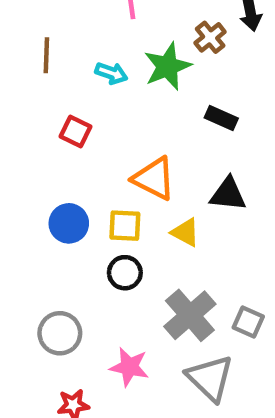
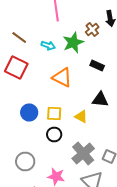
brown line: (46, 55) -> (19, 38), turned -56
red square: (76, 131) -> (16, 68), moved, size x1.6
orange triangle: (154, 179) -> (62, 78), moved

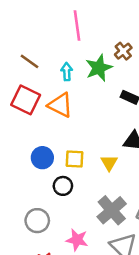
cyan arrow: (48, 46) -> (67, 72), turned -112
orange triangle: (62, 78) -> (60, 105), moved
yellow triangle: (81, 116) -> (109, 163), turned 32
black circle: (54, 134) -> (63, 186), moved

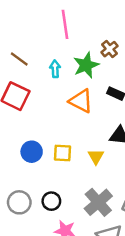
orange triangle: (60, 105) -> (81, 101), moved
black circle: (63, 186) -> (51, 201), moved
gray circle: (37, 221) -> (19, 202), moved

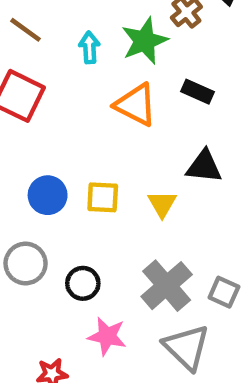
gray circle: (19, 202) -> (26, 263), moved

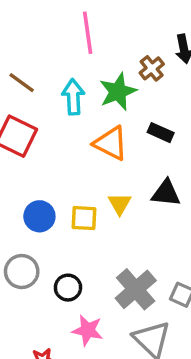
cyan arrow: (89, 47) -> (73, 97), size x1.4
yellow triangle: (162, 204) -> (120, 204), moved

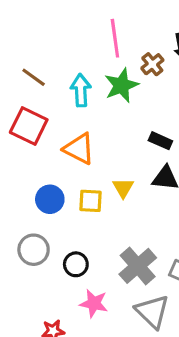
pink line: (88, 33) -> (115, 38), moved
black rectangle: (161, 133) -> (160, 141), moved
orange triangle: (111, 143) -> (79, 149), moved

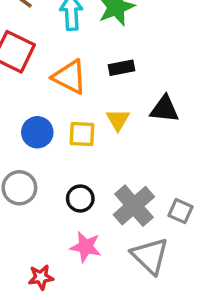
black rectangle: (160, 141) -> (121, 68), moved, turned -35
black circle: (76, 264) -> (80, 199), moved

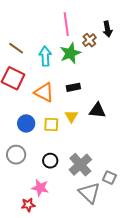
gray square: (181, 211) -> (109, 178), moved
pink star: (86, 247) -> (40, 188), moved

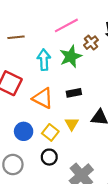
pink line: (66, 24) -> (66, 25), turned 70
brown line: (16, 48) -> (16, 37), moved, turned -42
yellow square: (51, 124) -> (50, 132), turned 35
black circle: (50, 161) -> (49, 157), moved

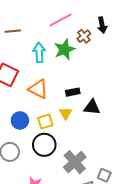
black rectangle: (74, 93) -> (73, 92), moved
yellow square: (50, 132) -> (45, 121), turned 35
black circle: (49, 157) -> (44, 145), size x1.5

